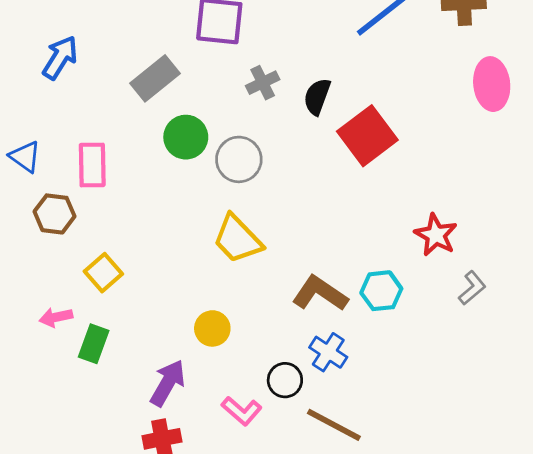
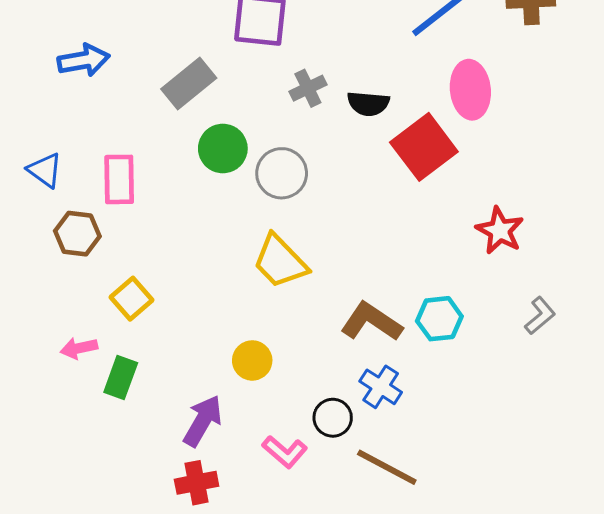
blue arrow: (60, 57) -> (84, 60), turned 48
pink ellipse: (492, 84) -> (470, 90), moved
black semicircle: (317, 97) -> (368, 104), turned -105
red star: (436, 235) -> (500, 231), moved

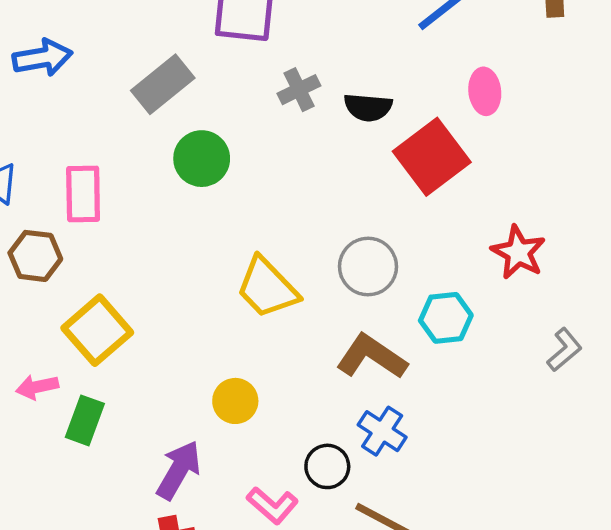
pink ellipse: (470, 90) -> (485, 91), size x0.7
gray circle: (282, 173) -> (368, 267), moved
yellow square: (132, 299) -> (97, 330), size x1.4
cyan hexagon: (439, 319) -> (446, 318), moved

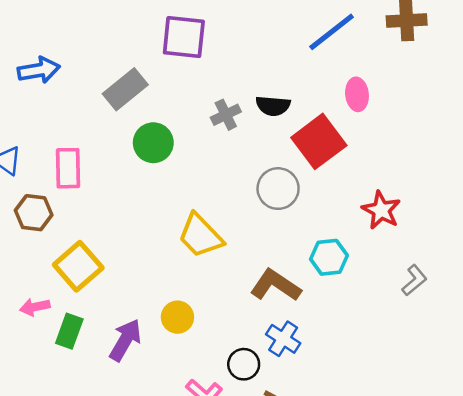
gray cross: (299, 90) -> (226, 115), moved
gray circle: (368, 267) -> (278, 189), moved
purple arrow: (179, 470) -> (125, 340), moved

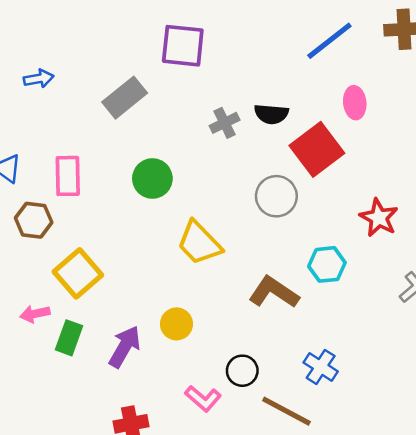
blue arrow: (39, 70) -> (39, 79), size x0.7
green circle: (153, 143) -> (152, 179), moved
blue cross: (283, 339) -> (321, 367), moved

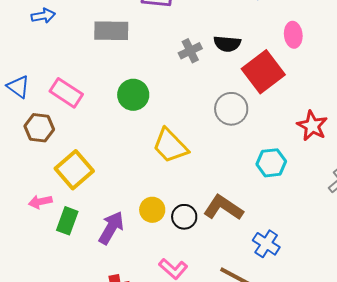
gray rectangle: (125, 98) -> (111, 31), turned 40
pink rectangle: (68, 176) -> (66, 93), turned -56
brown L-shape: (274, 292) -> (223, 208), moved
black circle: (242, 371) -> (184, 217), moved

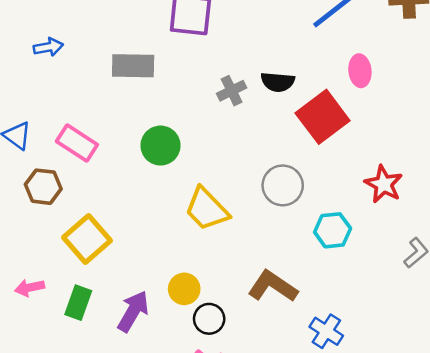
gray circle: (231, 109) -> (283, 185), moved
pink arrow: (40, 202) -> (30, 288), moved
black circle: (184, 217) -> (209, 319), moved

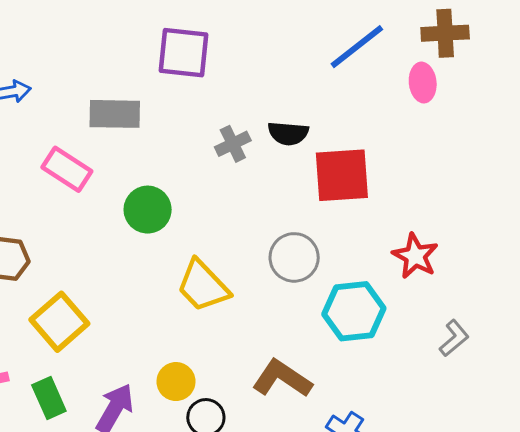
pink ellipse: (360, 71) -> (423, 83), moved
red square: (323, 117) -> (342, 175), turned 33
pink rectangle: (77, 143) -> (67, 169), moved
cyan hexagon: (333, 230) -> (354, 311), size x1.4
green rectangle: (78, 303) -> (49, 398), turned -44

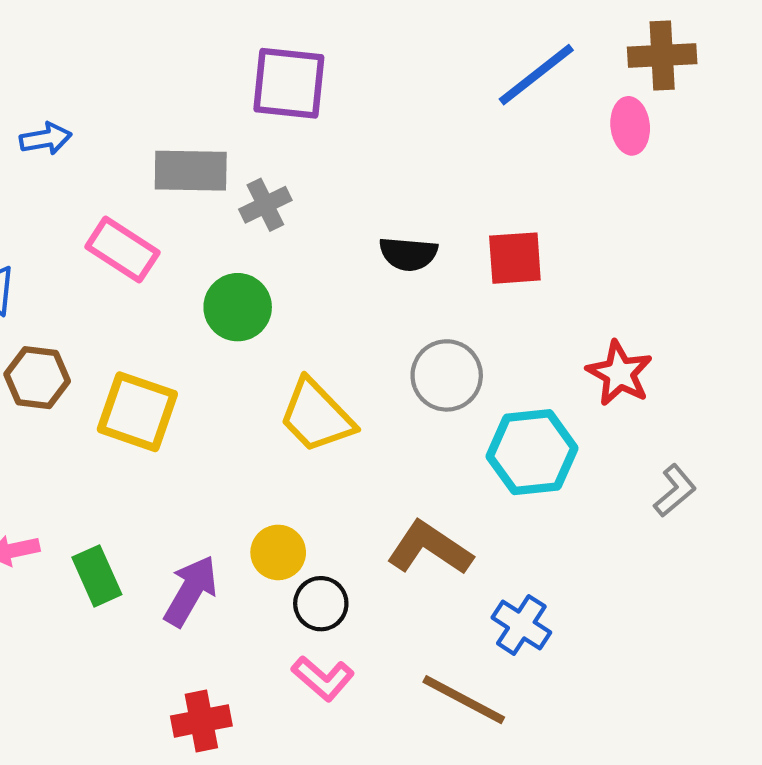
black semicircle: (288, 133) -> (408, 254), moved
gray cross: (233, 144) -> (265, 205), moved
red square: (342, 175) -> (515, 258), size x0.7
yellow square: (59, 322) -> (137, 412), moved, turned -30

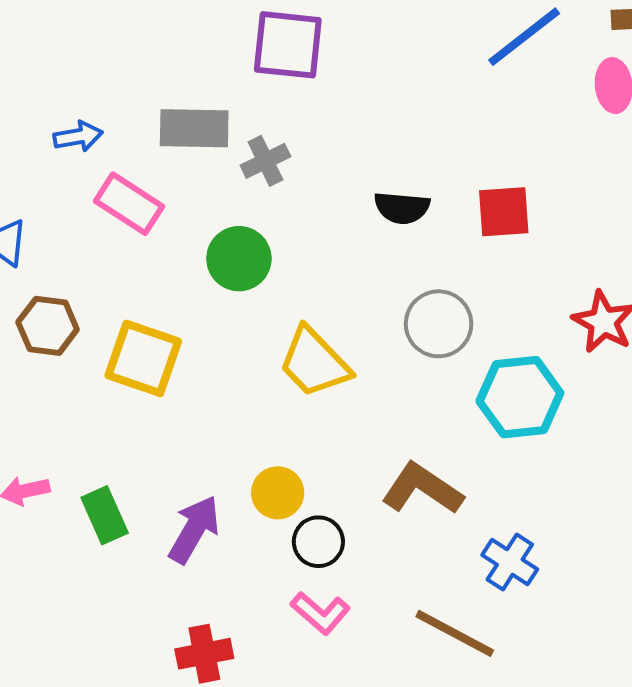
blue arrow: (46, 139) -> (78, 136), moved

